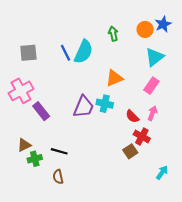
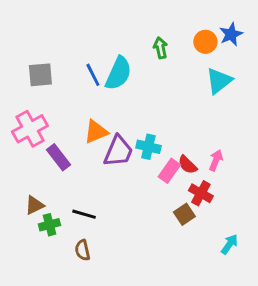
orange triangle: (114, 78) -> (96, 132), moved
pink rectangle: (151, 86) -> (169, 171), moved

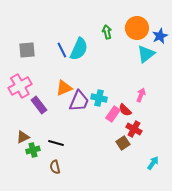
blue star: (231, 34) -> (160, 36), moved
orange circle: (205, 42) -> (137, 28), size x1.5
pink arrow: (216, 160) -> (141, 95), moved

